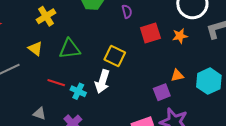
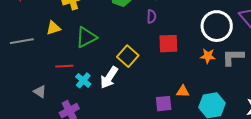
orange star: (180, 36) -> (208, 56), moved
yellow triangle: (35, 49) -> (53, 28), turned 49
green triangle: (70, 49) -> (86, 37), turned -35
red line: (56, 83) -> (64, 66), turned -36

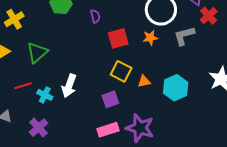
yellow square: (128, 56) -> (121, 71), moved
orange star: (208, 56) -> (150, 38), moved
purple square: (164, 104) -> (110, 99), moved

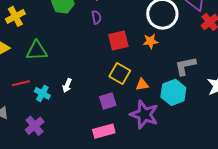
gray L-shape: (184, 36) -> (185, 66), moved
green triangle: (37, 52) -> (37, 51), turned 35
white arrow: (69, 86) -> (67, 85), size x0.6
purple star: (140, 128) -> (144, 115), moved

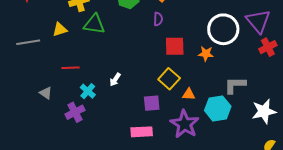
green triangle: (37, 51) -> (94, 24), moved
cyan cross: (42, 93) -> (88, 91), moved

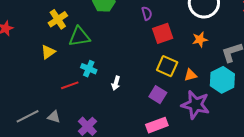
purple semicircle: (158, 19) -> (147, 13), moved
gray line: (28, 42) -> (28, 116), moved
orange star: (206, 54) -> (200, 40), moved
cyan cross: (88, 91) -> (89, 69), moved
purple square: (152, 103) -> (158, 95), turned -36

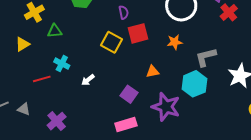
green triangle: (79, 37) -> (55, 31), size x0.7
yellow square: (167, 66) -> (111, 42), moved
orange triangle: (190, 75) -> (153, 72), moved
white arrow: (116, 83) -> (88, 80), turned 32

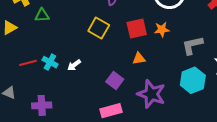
red square: (138, 33) -> (137, 29), moved
cyan cross: (62, 64) -> (50, 62), moved
cyan hexagon: (194, 84) -> (193, 80), moved
purple cross: (57, 121) -> (42, 105), turned 36

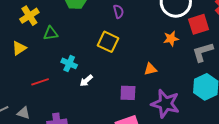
red square: (137, 29) -> (199, 24), moved
cyan cross: (50, 62) -> (69, 63), moved
purple square: (115, 80) -> (128, 93), turned -30

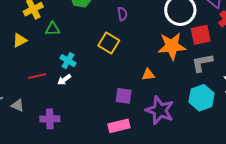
orange star: (171, 39) -> (172, 46), size x1.8
white arrow: (86, 81) -> (64, 80), moved

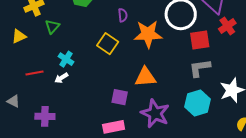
green triangle: (53, 29) -> (52, 27), turned -49
orange star: (172, 46) -> (148, 34), moved
orange triangle: (148, 74) -> (145, 77), size x1.6

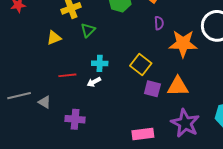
yellow square: (108, 44) -> (141, 64), moved
cyan cross: (66, 59) -> (100, 63), turned -35
purple square: (120, 97) -> (152, 89), moved

